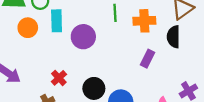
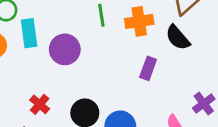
black semicircle: (173, 37) -> (178, 38), turned -35

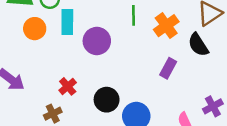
orange cross: (139, 21) -> (166, 26), turned -35

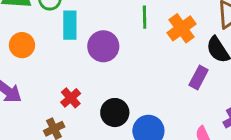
orange circle: (35, 29) -> (22, 45), moved
purple rectangle: (168, 68) -> (199, 78), moved

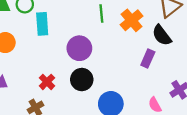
purple circle: (103, 46) -> (79, 48), moved
black circle: (115, 113) -> (82, 80), moved

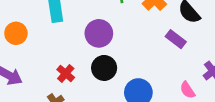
purple rectangle: (148, 59) -> (176, 39), turned -72

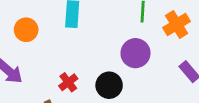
purple circle: (99, 33) -> (135, 53), moved

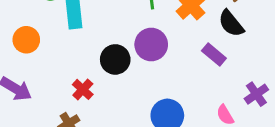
black circle: (109, 85) -> (115, 59), moved

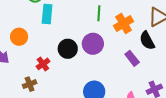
orange circle: (26, 40) -> (19, 37), moved

